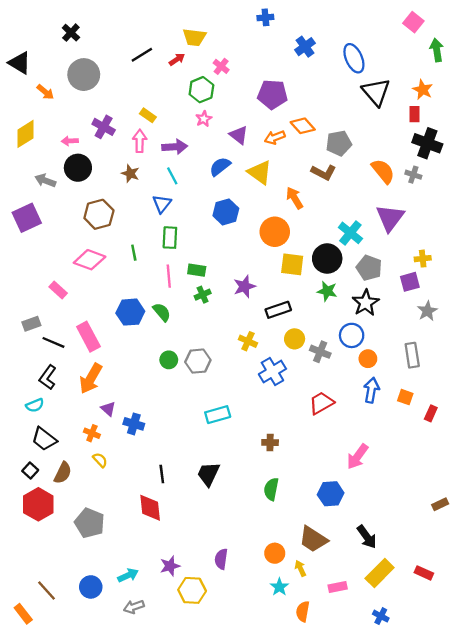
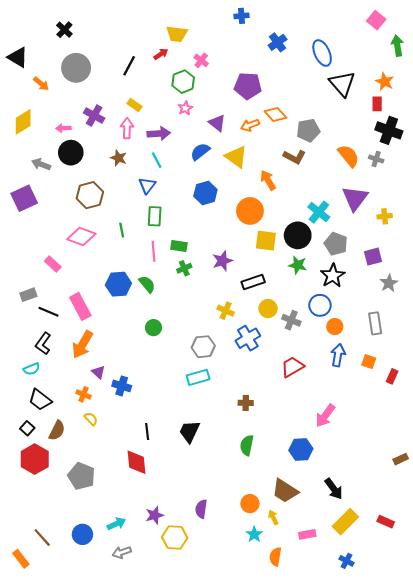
black line: (142, 55) -> (129, 66), moved, turned -30
yellow cross: (423, 259) -> (385, 216), moved
gray hexagon: (198, 361) -> (203, 347), moved

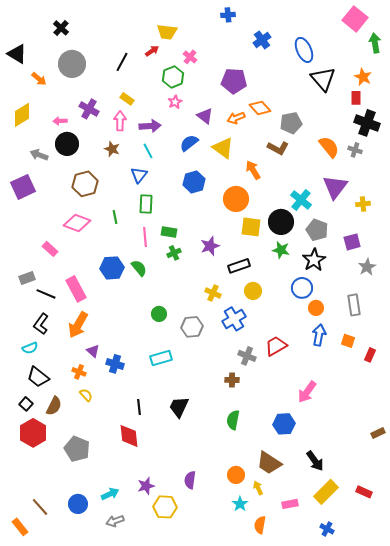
pink square: (376, 20) -> (355, 19), size x1.4
gray cross: (291, 320) -> (247, 356), moved
green circle: (153, 328) -> (159, 314), moved
cyan rectangle: (198, 377) -> (161, 358), moved

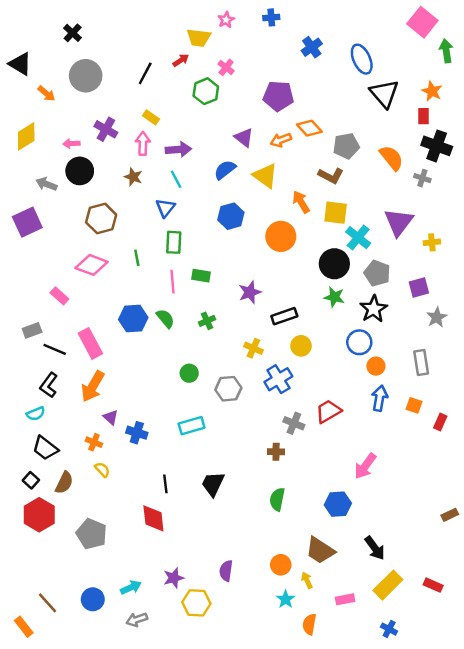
pink star: (175, 102) -> (226, 20), moved
orange semicircle: (329, 147) -> (391, 158), moved
yellow square: (251, 227) -> (336, 213), moved
green cross: (174, 253) -> (207, 321), moved

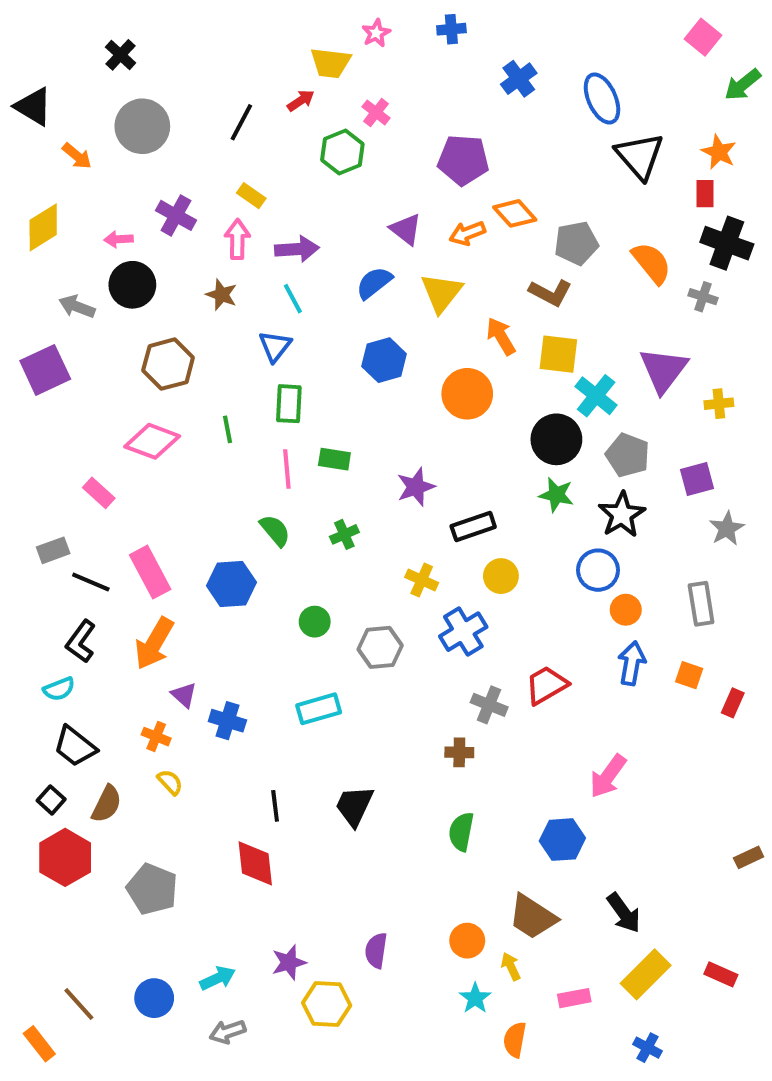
pink square: (422, 22) -> (703, 37), size x0.7
green arrow: (446, 51) -> (743, 85), turned -120
yellow triangle: (265, 176) -> (441, 293), turned 32
blue hexagon: (133, 318) -> (231, 584), moved

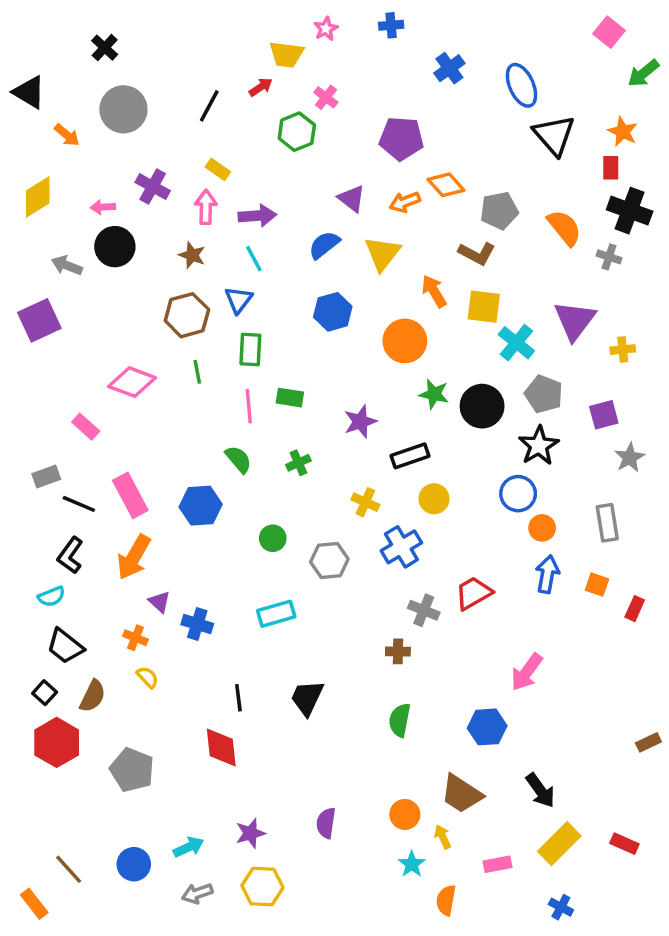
brown hexagon: (168, 364) -> (187, 315), moved
black circle: (556, 439) -> (482, 406), moved
green star: (556, 495) -> (434, 394), moved
yellow hexagon: (327, 1004) -> (262, 887), moved

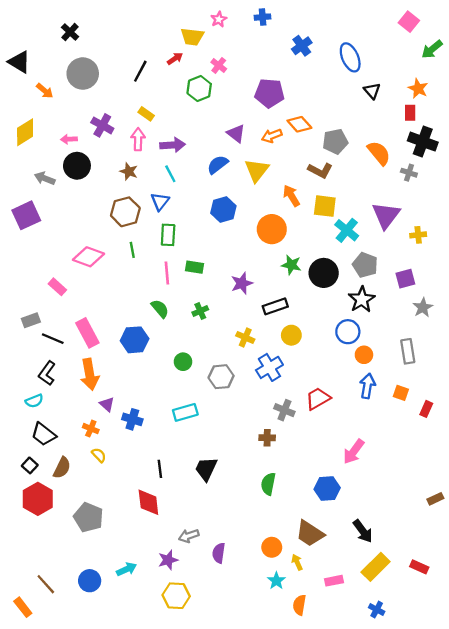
black triangle: (554, 135) -> (372, 91), size x0.6
orange arrow: (134, 557) -> (90, 374), turned -40
gray arrow: (197, 893) -> (189, 536), moved

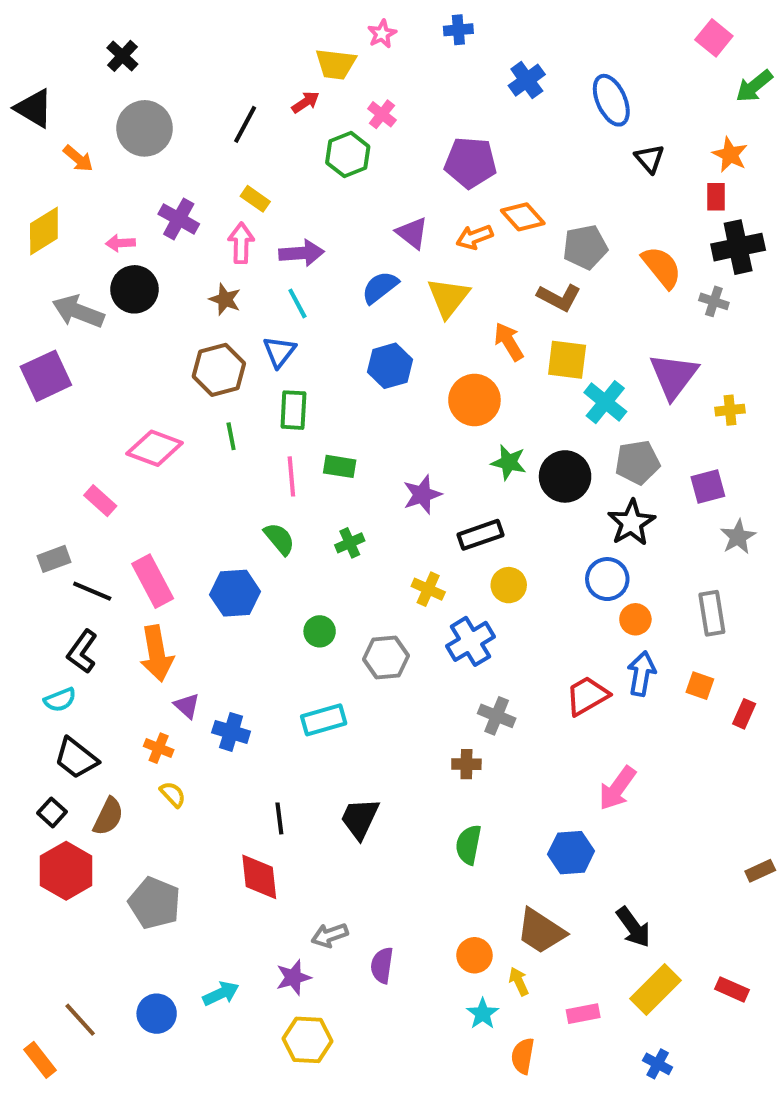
black cross: (423, 142) -> (738, 247), turned -32
gray arrow: (45, 178) -> (78, 311), size x1.4
gray pentagon: (365, 265) -> (637, 462), turned -30
red trapezoid: (318, 399) -> (587, 696), moved

